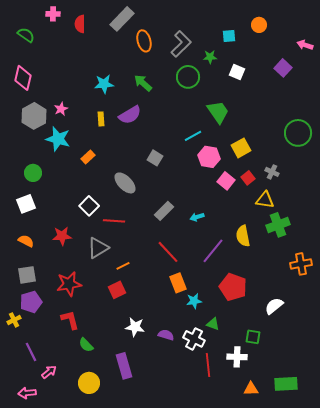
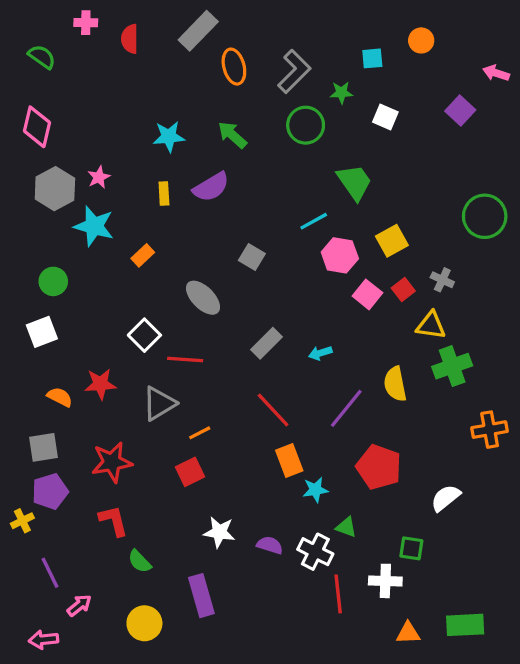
orange semicircle: (26, 241) -> (60, 397), moved

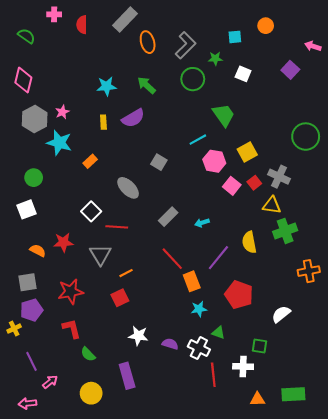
gray cross: (442, 280) -> (279, 177), size x1.5
gray triangle: (159, 404) -> (100, 255), turned -30
orange rectangle: (289, 460) -> (192, 281), moved

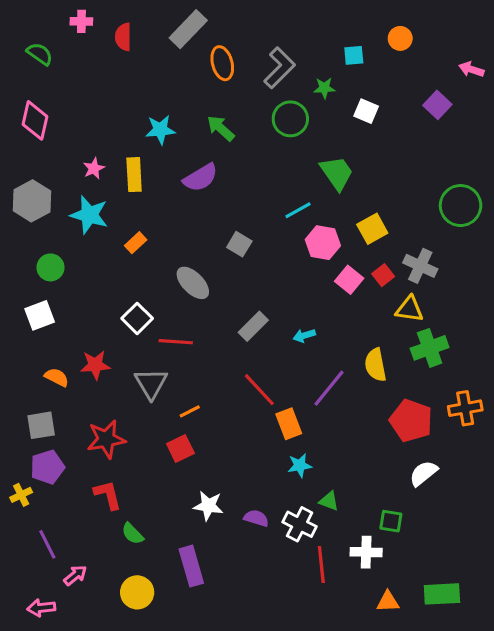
gray hexagon: (35, 119) -> (32, 201), moved
yellow rectangle: (103, 122) -> (134, 175), moved, size x1.5
red pentagon: (239, 295) -> (411, 421), moved

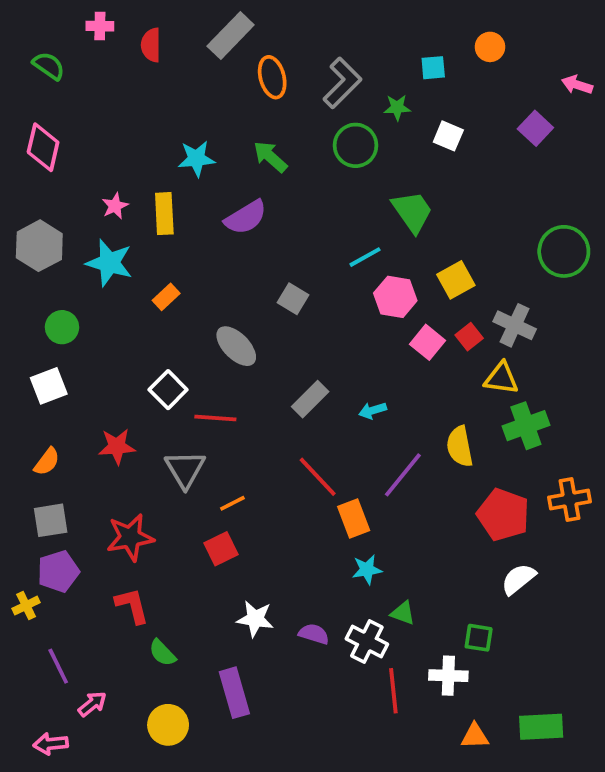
orange semicircle: (57, 377) -> (47, 462), moved, turned 100

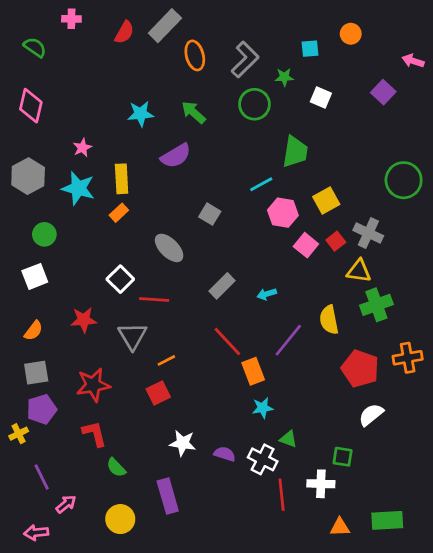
red semicircle: (151, 45) -> (124, 32), moved, turned -150
green trapezoid: (412, 212) -> (295, 152), turned 44
yellow rectangle: (164, 214) -> (122, 179), moved

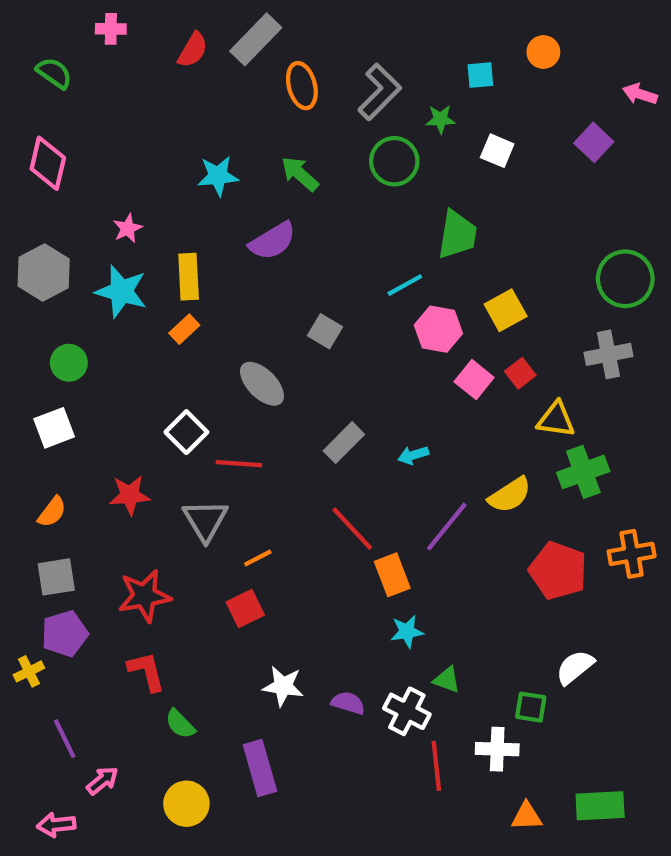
gray cross: (368, 233) -> (608, 354), moved, turned -36
yellow semicircle: (329, 320) -> (510, 495), turned -112
white semicircle: (371, 415) -> (575, 667), moved

